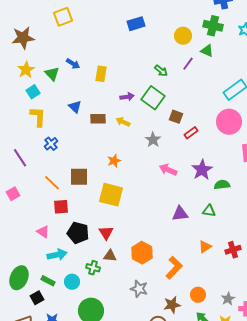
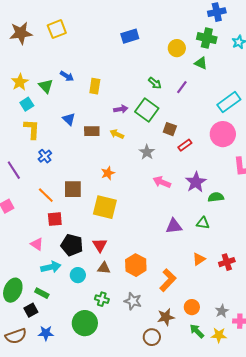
brown star: (23, 38) -> (21, 33), moved
purple line: (188, 64) -> (182, 87), moved
green cross: (93, 268) -> (102, 299), moved
cyan circle: (72, 282) -> (78, 275), moved

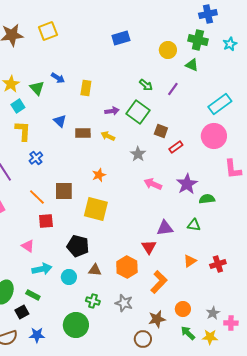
black pentagon: (72, 245) -> (78, 246), moved
red triangle: (100, 245) -> (149, 247), moved

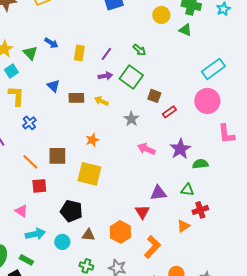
purple line: (173, 89) -> (106, 54), moved
red cross: (218, 264) -> (200, 210), moved

